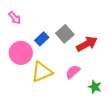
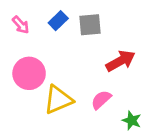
gray square: (65, 34) -> (90, 25), moved, turned 36
blue rectangle: (42, 39) -> (58, 21), moved

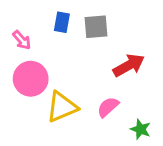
blue rectangle: (58, 21) -> (62, 22), turned -36
pink arrow: (21, 25) -> (22, 40), moved

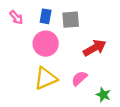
pink arrow: (22, 40) -> (16, 17), moved
pink circle: (31, 79) -> (46, 44), moved

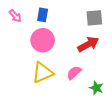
gray square: (71, 20) -> (94, 18), moved

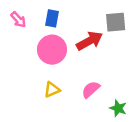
red arrow: (88, 44) -> (89, 41), moved
yellow triangle: (43, 73) -> (52, 90), size x0.6

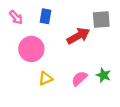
pink circle: (52, 50) -> (31, 49), moved
green star: (118, 108) -> (103, 75), moved

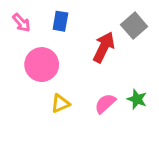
gray square: (101, 19) -> (134, 26), turned -36
red arrow: (78, 36) -> (104, 47), turned -35

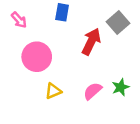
blue rectangle: (60, 21) -> (62, 12), moved
green star: (137, 99) -> (121, 87), turned 30

